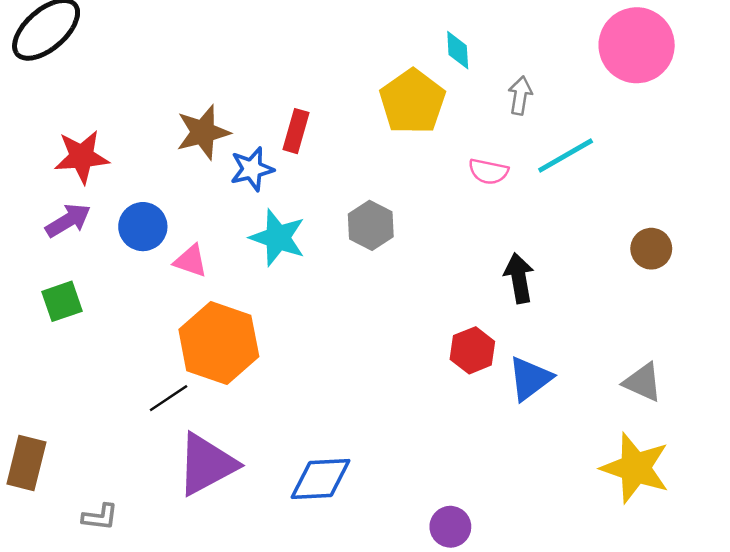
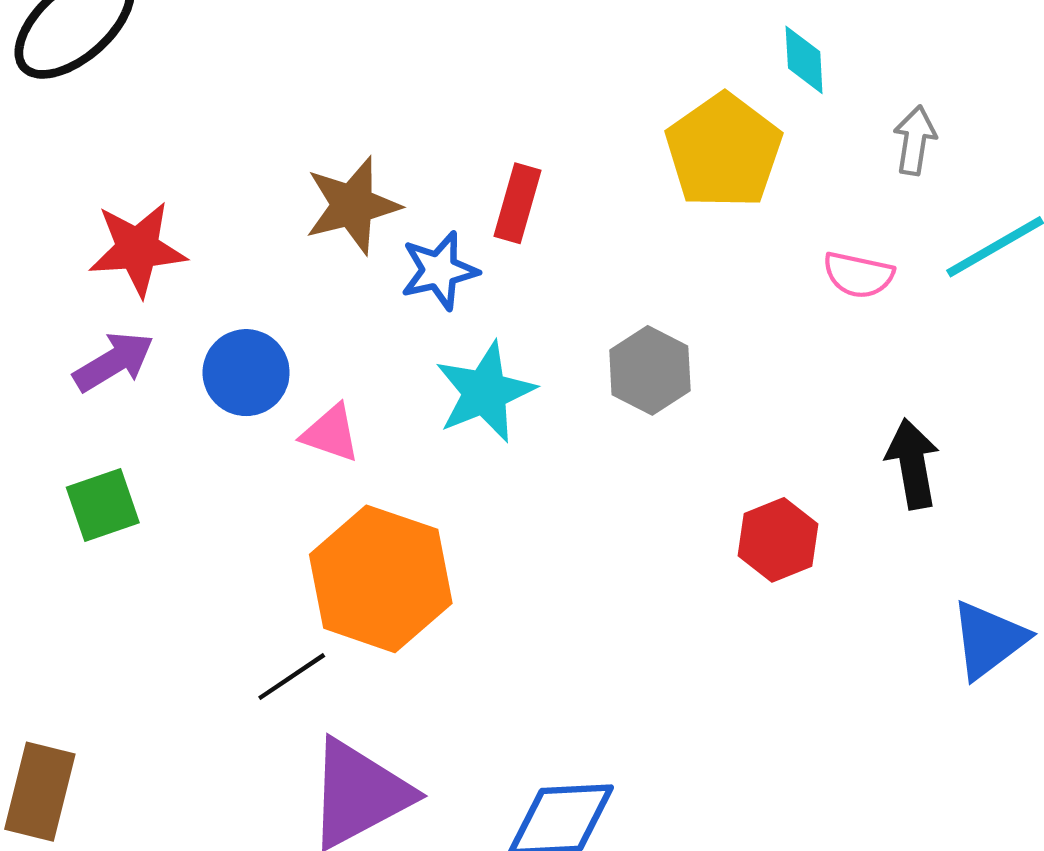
cyan star: (278, 238) -> (485, 392), turned 30
red hexagon: (472, 350) -> (778, 540), moved
blue triangle: (530, 379) -> (989, 640), moved

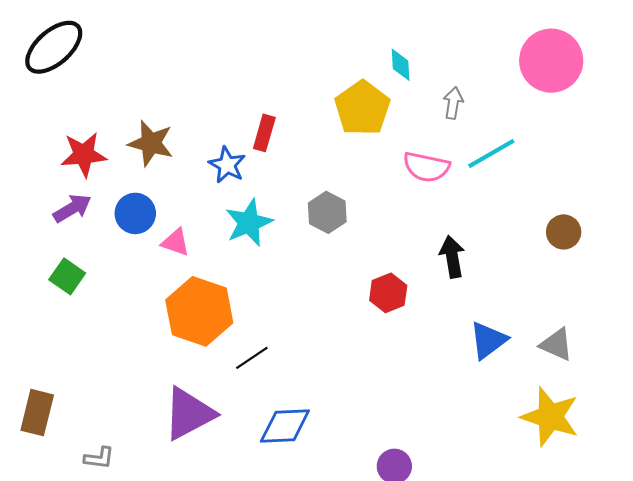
brown star: (352, 205) -> (151, 143), moved, turned 30
blue star: (439, 271) -> (227, 165), turned -30
pink semicircle: (858, 275) -> (426, 167), size x1.4
green square: (103, 505) -> (67, 276), turned -36
black line: (292, 677) -> (252, 358), moved

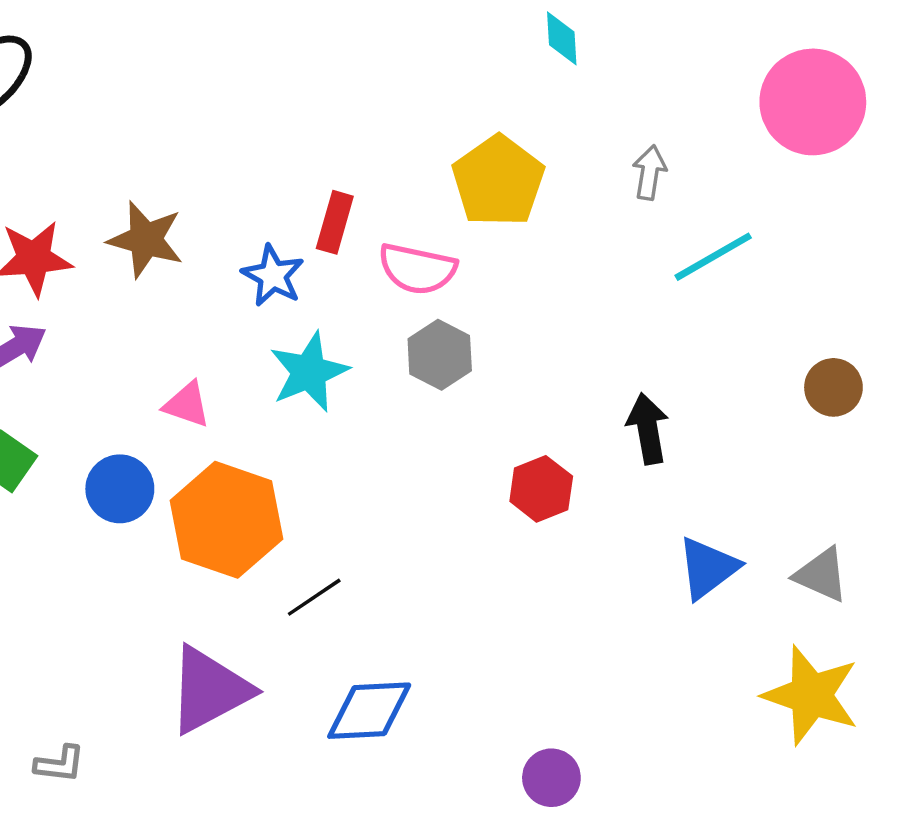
cyan diamond: (401, 65) -> (562, 38), moved
pink semicircle: (426, 167) -> (417, 269), moved
blue circle: (135, 213) -> (120, 489), moved

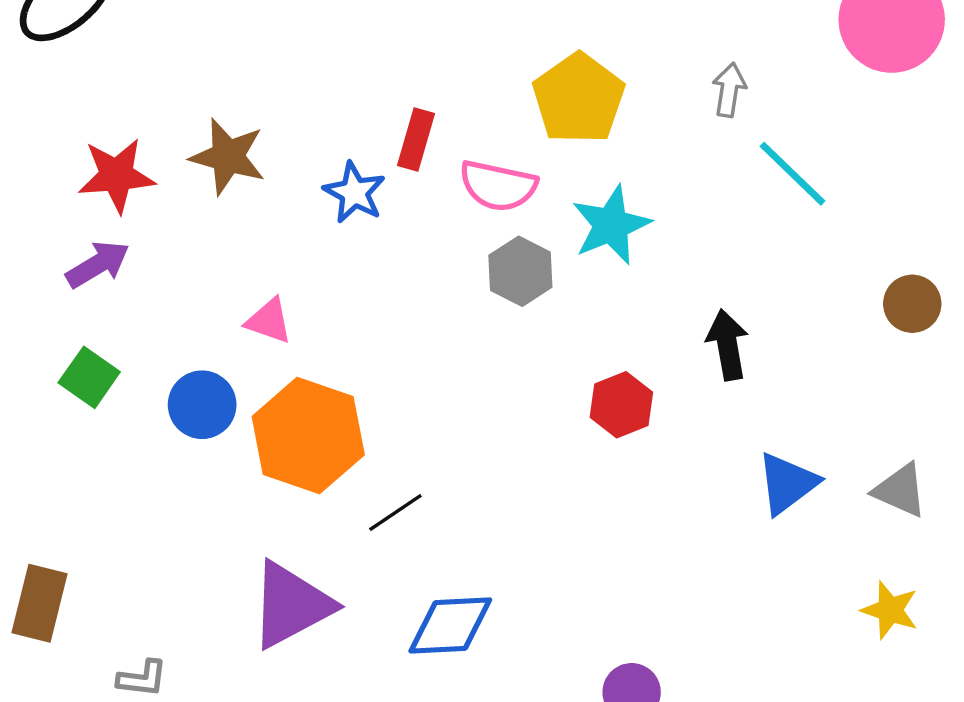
cyan line: (713, 257) -> (792, 174), turned 74
cyan star: (309, 372) -> (611, 225), moved
yellow star: (811, 695) -> (890, 610), size x0.6

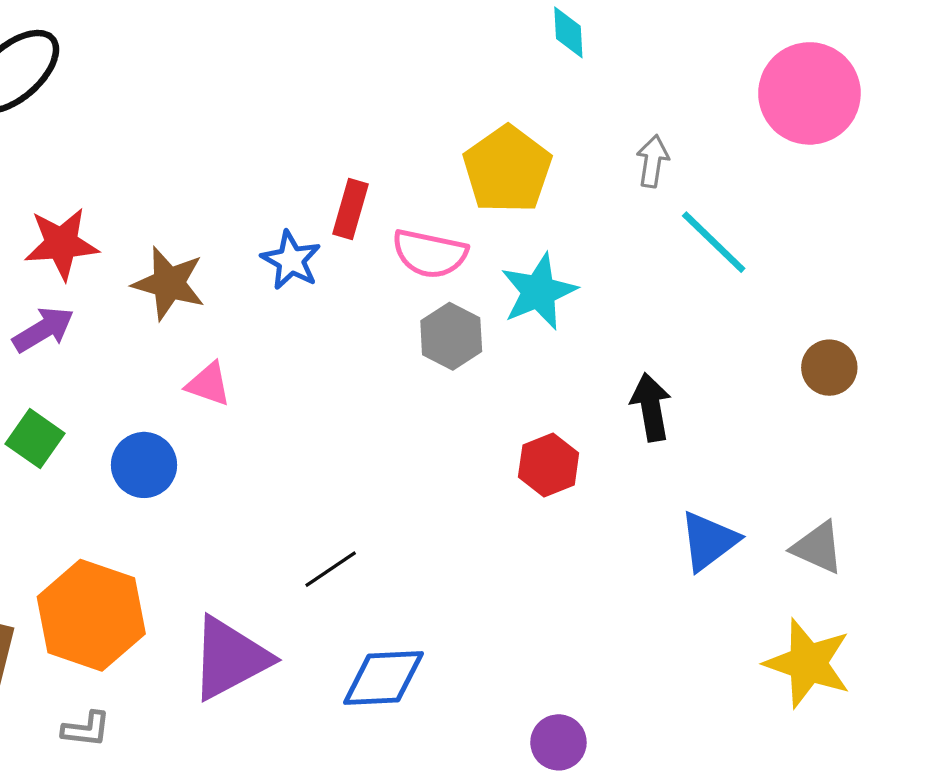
brown star: (228, 157) -> (169, 283), moved
orange hexagon: (308, 436) -> (91, 615), moved
yellow star: (890, 610) -> (808, 663), size x1.6

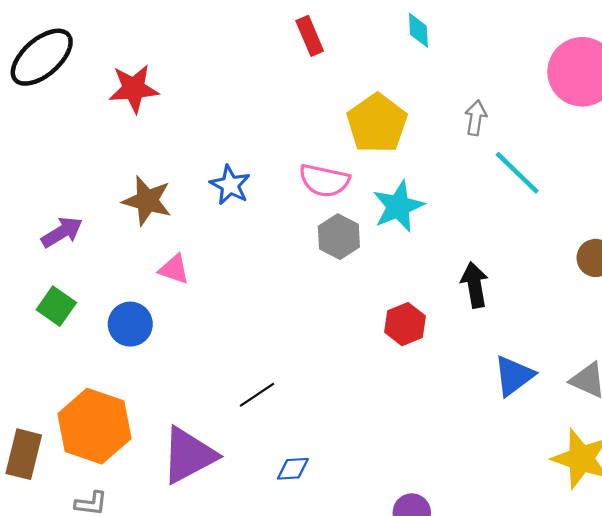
red rectangle: (350, 209) -> (310, 36), moved, turned -39
red star: (61, 244) -> (134, 89), moved
blue diamond: (383, 678) -> (293, 469), size x0.6

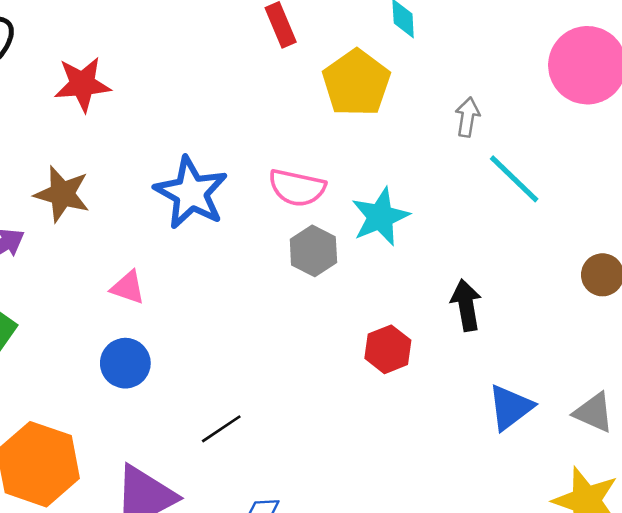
yellow pentagon: (377, 123) -> (356, 83), moved
blue star: (230, 185) -> (191, 193), size x1.6
brown star: (147, 201) -> (62, 194), moved
blue circle: (130, 324) -> (125, 363), moved

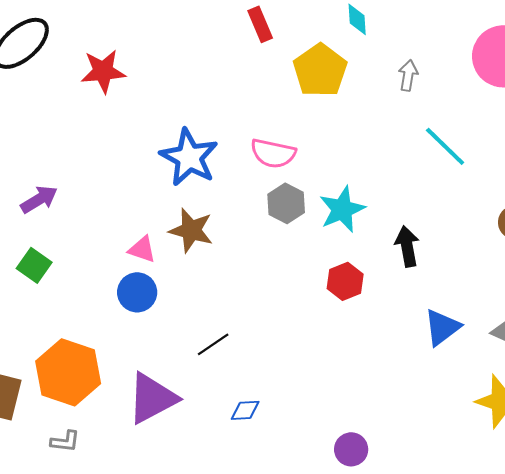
gray arrow: (467, 117) -> (408, 75), moved
brown star: (62, 194) -> (191, 230), moved
cyan star: (380, 217) -> (342, 209), moved
pink triangle: (128, 287) -> (142, 249), moved

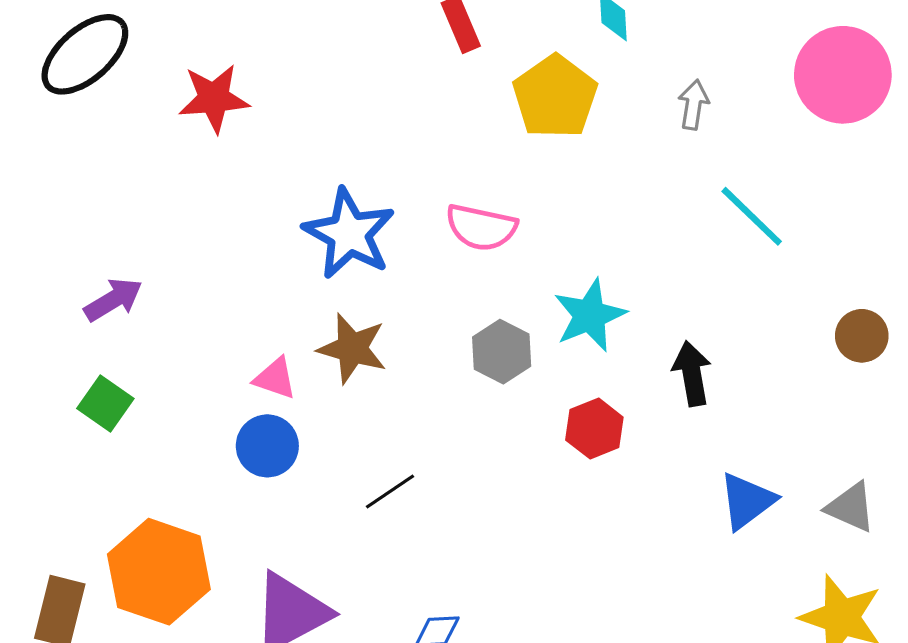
gray hexagon: (286, 203) -> (502, 352), moved
black line: (213, 344) -> (390, 492), moved

